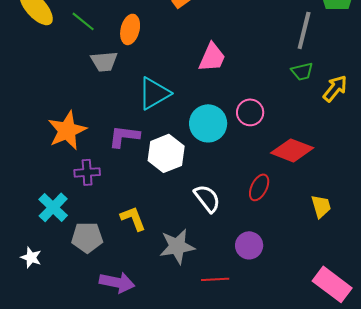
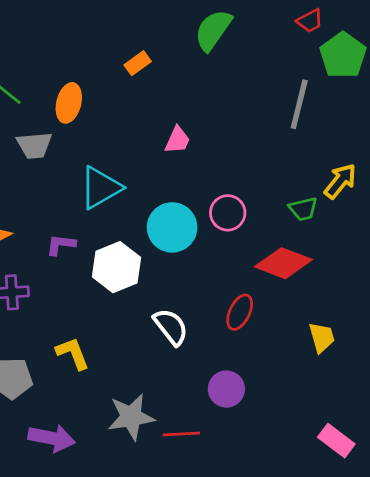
pink trapezoid: (212, 57) -> (177, 140), size x0.7
green trapezoid: (302, 71) -> (303, 209), moved
purple L-shape: (124, 136) -> (61, 245), size x0.7
gray star: (177, 246) -> (131, 417), moved
pink rectangle: (332, 284) -> (336, 441), size x0.7

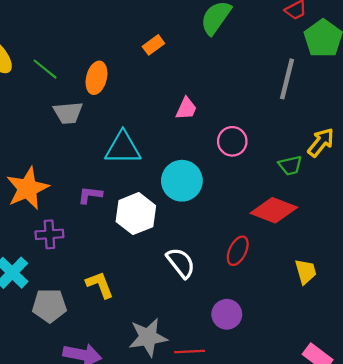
cyan triangle: (101, 188) -> (123, 148), turned 30
pink circle: (228, 213) -> (232, 141), moved

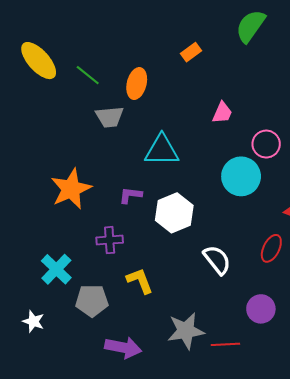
cyan circle: (182, 181) -> (241, 176), moved
purple cross: (49, 234) -> (110, 240), moved

